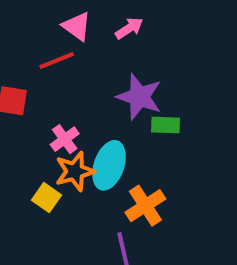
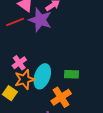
purple star: (139, 97) -> (40, 20), moved
green rectangle: (165, 125) -> (72, 74), moved

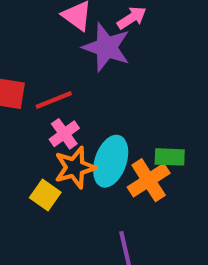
red line: (15, 22) -> (54, 100), moved
orange cross: (61, 97) -> (149, 180), moved

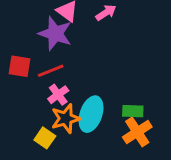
purple star: (106, 47) -> (55, 34), moved
orange cross: (149, 180) -> (137, 132), moved

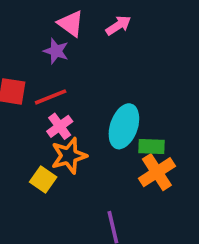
purple star: (55, 34) -> (56, 51), size x0.6
cyan ellipse: (91, 114) -> (124, 126), moved

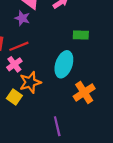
pink cross: (60, 126) -> (14, 64), moved
green rectangle: (151, 146) -> (81, 35), moved

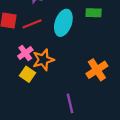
pink cross: (14, 64) -> (25, 53), moved
cyan ellipse: (64, 64) -> (63, 23), moved

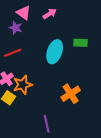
green rectangle: (94, 13) -> (81, 43), moved
cyan ellipse: (63, 23) -> (55, 52), moved

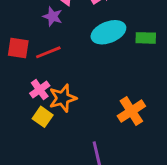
cyan ellipse: (55, 52) -> (108, 32), moved, turned 50

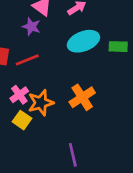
orange cross: (131, 111) -> (82, 97), moved

